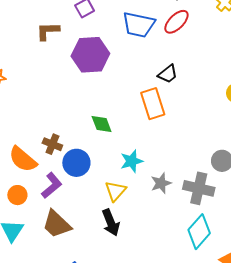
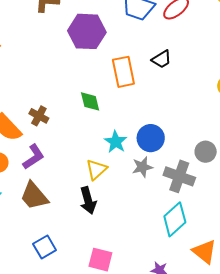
orange rectangle: (153, 104) -> (123, 72), moved
cyan star: (132, 161) -> (116, 142), turned -30
blue circle: (76, 163) -> (151, 138), moved

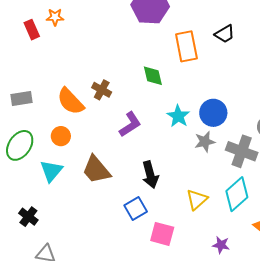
purple L-shape: (33, 157) -> (130, 124), moved
yellow triangle: (96, 170) -> (197, 200), moved
blue square: (45, 247) -> (136, 208), moved

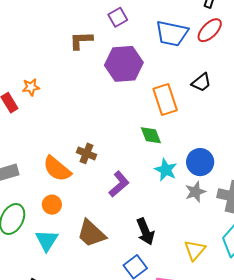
green diamond: (153, 76) -> (151, 135), moved

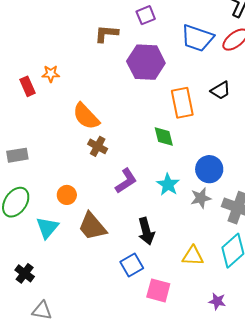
orange semicircle: (57, 169) -> (86, 116), moved
cyan star: (166, 170) -> (168, 185), moved
orange circle: (52, 205) -> (67, 195), moved
yellow triangle: (195, 250) -> (193, 256), turned 45

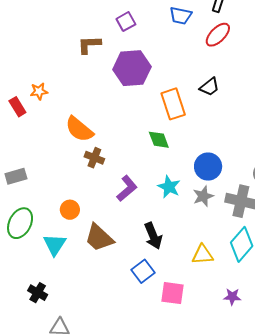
blue trapezoid: (197, 38) -> (181, 16), moved, size x0.7

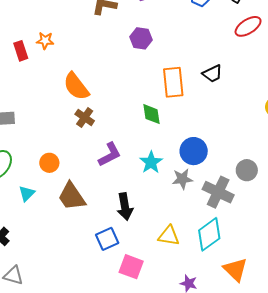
red ellipse: (218, 35) -> (248, 26), moved
purple hexagon: (132, 68) -> (141, 38), size x0.6
cyan triangle: (55, 245) -> (27, 193), size x0.7

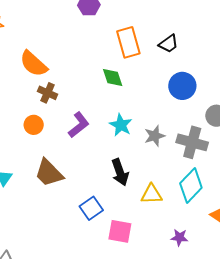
black trapezoid: (212, 74) -> (169, 44), moved
blue circle: (194, 151) -> (182, 86), moved
orange circle: (49, 163) -> (34, 125), moved
black arrow: (125, 207) -> (120, 172), moved

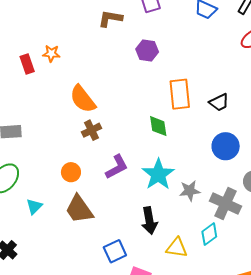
brown cross: (48, 93) -> (91, 130), turned 30
orange circle: (34, 125) -> (71, 172), moved
cyan star: (121, 125) -> (158, 174), size x1.4
cyan diamond: (191, 186) -> (209, 234), moved, size x0.7

